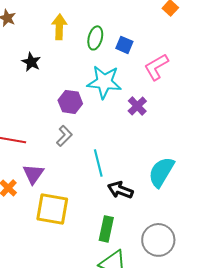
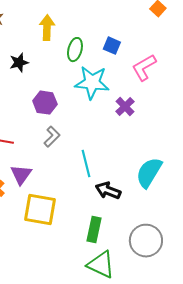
green ellipse: (95, 38) -> (75, 50), moved
black star: (31, 62) -> (19, 63), turned 30
purple hexagon: (70, 102) -> (45, 103), moved

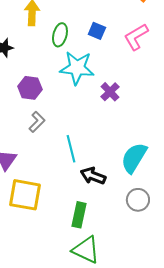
pink L-shape: (144, 68) -> (136, 37), moved
gray circle: (146, 241) -> (138, 200), moved, size x0.7

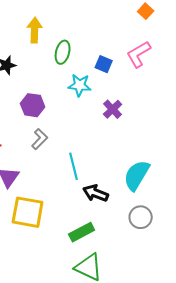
blue square: (97, 31) -> (104, 64), moved
cyan star: (77, 68) -> (80, 85), size x0.7
green rectangle: (79, 215) -> (82, 232), turned 50

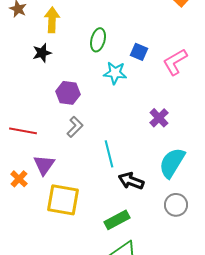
yellow arrow: (35, 30) -> (52, 20), moved
pink L-shape: (139, 54) -> (175, 62), moved
purple cross: (113, 109) -> (159, 118), moved

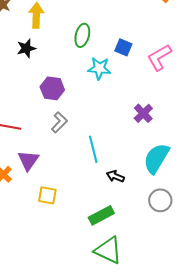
black arrow: (131, 181) -> (115, 176), size x0.7
yellow square: (63, 200) -> (47, 195), size x0.6

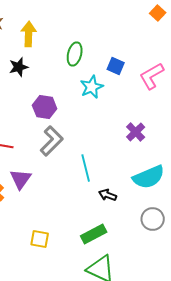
cyan star: (99, 68) -> (92, 87), turned -30
gray L-shape: (59, 122) -> (52, 141), size x1.4
cyan semicircle: (156, 158) -> (149, 177), turned -144
yellow square: (47, 195) -> (40, 239), moved

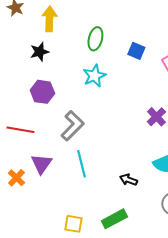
cyan star: (92, 87) -> (94, 76), moved
purple hexagon: (45, 107) -> (42, 92), moved
cyan line: (86, 168) -> (81, 164), moved
yellow square: (40, 239) -> (73, 224), moved

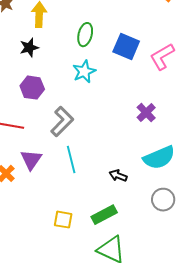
blue square: (136, 51) -> (126, 47), size x1.5

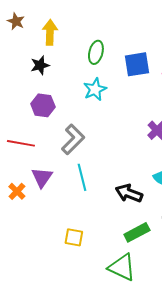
blue square: (126, 47) -> (137, 64), turned -32
black arrow: (118, 176) -> (129, 193), size x1.5
green rectangle: (104, 215) -> (137, 232), moved

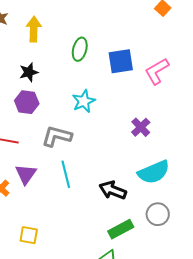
black star: (40, 65) -> (29, 72), moved
cyan star: (95, 89) -> (84, 101), moved
gray L-shape: (73, 139) -> (57, 136), turned -120
yellow square: (74, 237) -> (29, 235), moved

